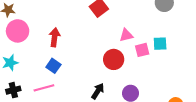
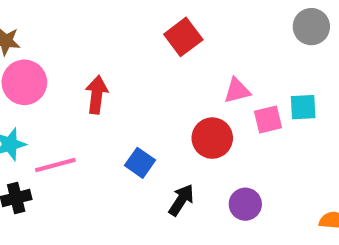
blue square: (53, 66) -> (140, 163), moved
pink line: (44, 88) -> (55, 165), moved

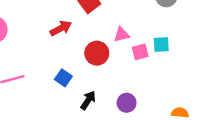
red arrow: (97, 95) -> (61, 28), moved, turned 55
red circle: (212, 138) -> (97, 53), moved

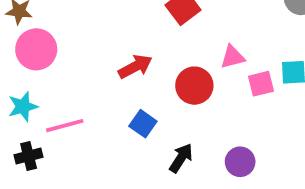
red arrow: (61, 28) -> (135, 67), moved

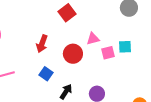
red arrow: (135, 67) -> (42, 44), turned 138

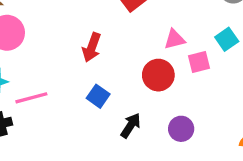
cyan square: (125, 47) -> (227, 39), moved, turned -32
red circle: (73, 54) -> (158, 75), moved

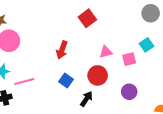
pink triangle: (175, 39) -> (106, 52), moved
red circle: (158, 75) -> (98, 75), moved
purple circle: (181, 129) -> (129, 92), moved

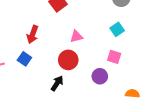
pink square: (129, 59) -> (114, 57), moved, turned 32
blue square: (66, 81) -> (24, 59), moved

